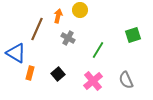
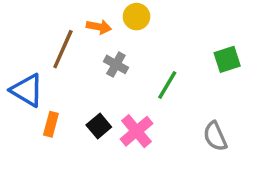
orange arrow: (58, 16) -> (99, 27), turned 88
pink cross: (93, 81) -> (136, 131), moved

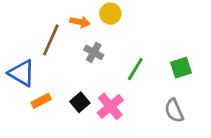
green square: (227, 59) -> (181, 68), moved
orange rectangle: (51, 124) -> (41, 101), turned 48

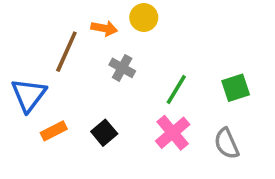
blue triangle: (22, 73) -> (29, 95), turned 36
pink cross: (110, 106) -> (173, 133), moved

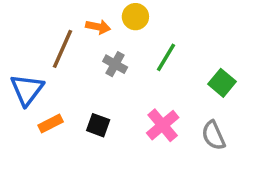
green square: (236, 88) -> (222, 83), turned -32
green line: (176, 90) -> (166, 57), moved
black square: (104, 133) -> (98, 125), turned -30

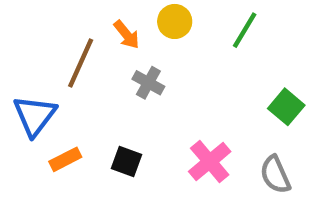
orange arrow: (98, 27) -> (127, 35), turned 40
green line: (166, 57) -> (245, 30), moved

